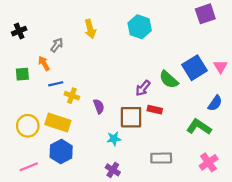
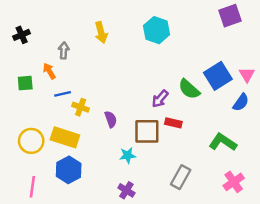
gray arrow: (57, 45) -> (64, 51), turned -32
blue semicircle: (215, 103) -> (241, 102), moved
gray rectangle: (161, 158) -> (181, 177), turned -60
pink line: (29, 167) -> (32, 187), turned -60

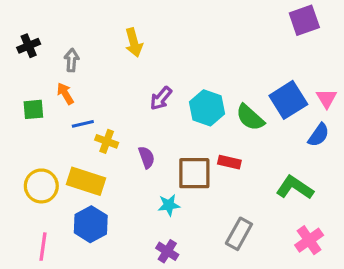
cyan hexagon: (157, 30) -> (207, 108), moved
gray arrow: (64, 51) -> (72, 60), moved
purple arrow: (160, 99) -> (161, 98), moved

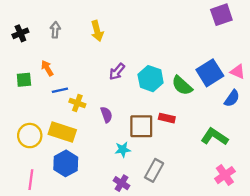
gray arrow: (72, 60) -> (55, 30), moved
pink triangle: (327, 98) -> (238, 72), turned -35
gray rectangle: (239, 234) -> (154, 170), moved

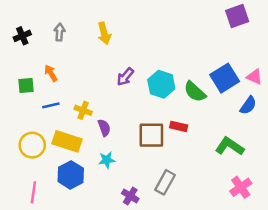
blue line: (60, 90) -> (51, 105), moved
purple semicircle: (106, 115) -> (104, 128), moved
cyan star: (123, 149) -> (107, 160), moved

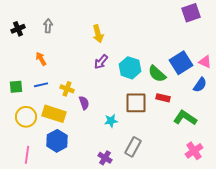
yellow arrow: (104, 33) -> (98, 34), moved
green square: (26, 86) -> (16, 87), moved
red rectangle: (179, 126) -> (163, 98), moved
brown square: (151, 135) -> (136, 103), moved
cyan star: (107, 160) -> (111, 121), moved

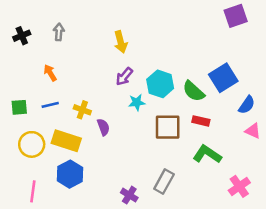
pink triangle: (205, 62) -> (253, 131), moved
green L-shape: (185, 118) -> (207, 154), moved
cyan star: (111, 121) -> (137, 102), moved

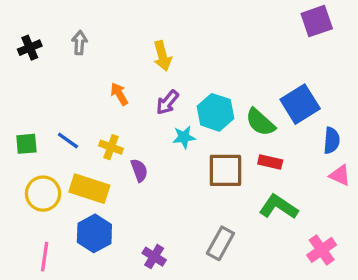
orange arrow: (50, 73) -> (119, 94), moved
blue line: (50, 105) -> (68, 140), turned 49
blue semicircle: (247, 105) -> (332, 140), turned -30
purple cross: (129, 195) -> (154, 257), moved

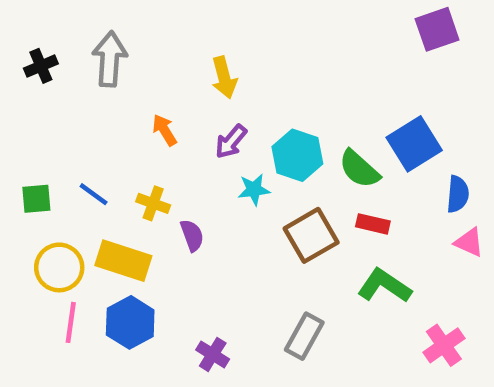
gray arrow: (79, 43) -> (110, 59), size x1.6
brown square: (225, 170) -> (311, 235), turned -30
pink line: (45, 257) -> (71, 322), moved

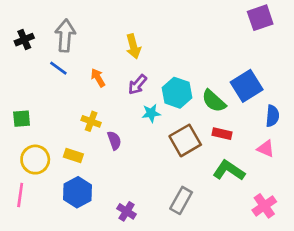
blue line: (94, 194) -> (58, 68), moved
pink triangle: (469, 242) -> (266, 149), moved
yellow rectangle: (123, 261) -> (73, 155), size x0.6
pink line: (71, 322) -> (20, 195), moved

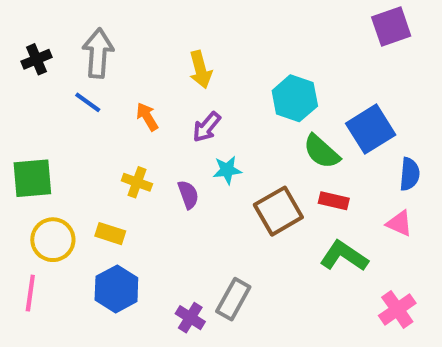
cyan hexagon: (177, 93) -> (295, 98), moved
green square: (22, 119) -> (32, 178), size x1.5
purple semicircle: (114, 140) -> (188, 195), moved
gray rectangle: (181, 200) -> (233, 299), moved

